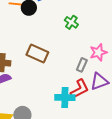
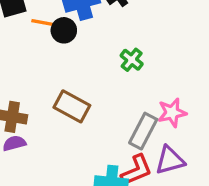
gray rectangle: (82, 65) -> (143, 131), size x1.5

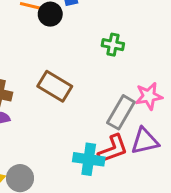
green cross: (132, 60) -> (113, 45), turned -30

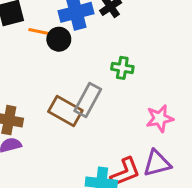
gray rectangle: (121, 112) -> (88, 100), moved

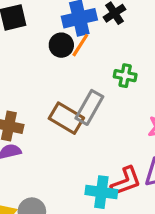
orange line: (41, 32) -> (80, 45), moved, turned -70

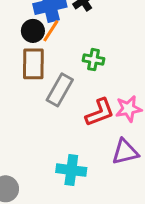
brown rectangle: (66, 118) -> (33, 64), moved, turned 60
red L-shape: (126, 181) -> (100, 112), moved

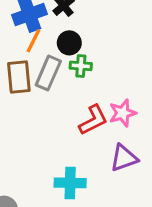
black circle: (33, 31) -> (69, 43), moved
gray rectangle: (60, 90) -> (48, 73), moved

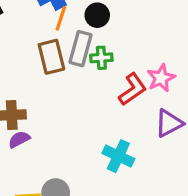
green cross: (81, 66) -> (101, 58), moved
cyan cross: (70, 183) -> (118, 156), turned 32

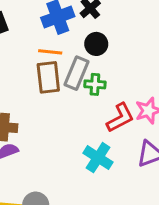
orange line: (61, 18) -> (50, 52), moved, turned 70
cyan cross: (118, 156) -> (98, 158), moved

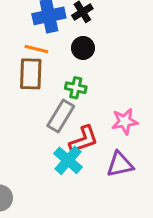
gray rectangle: (77, 73) -> (61, 116), moved
red L-shape: (120, 118) -> (84, 139), moved

